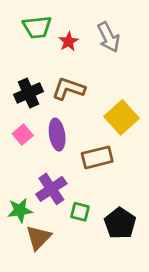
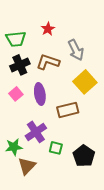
green trapezoid: (37, 27) -> (16, 39), moved
gray arrow: (109, 37) -> (76, 50), moved

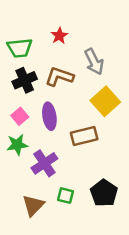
green star: (14, 147) -> (17, 145), moved
green square: (56, 148) -> (66, 196), moved

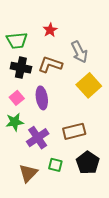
black cross: (25, 80) -> (21, 68), turned 36
brown rectangle: (84, 136) -> (74, 131), moved

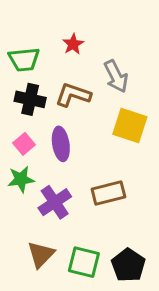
yellow square: (89, 85) -> (130, 125), turned -30
black pentagon: (88, 163) -> (128, 265), moved
green square: (55, 165) -> (84, 262), moved, size x1.5

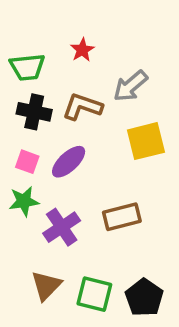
gray arrow: (116, 76) -> (130, 86), turned 76
yellow square: (130, 125) -> (146, 141), turned -32
pink square: (24, 144) -> (27, 162), turned -30
purple ellipse: (61, 144) -> (69, 162), turned 56

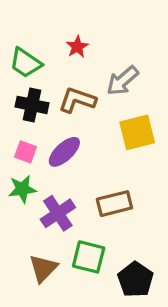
green trapezoid: (27, 67) -> (26, 63), turned 40
green square: (94, 294) -> (89, 257), moved

